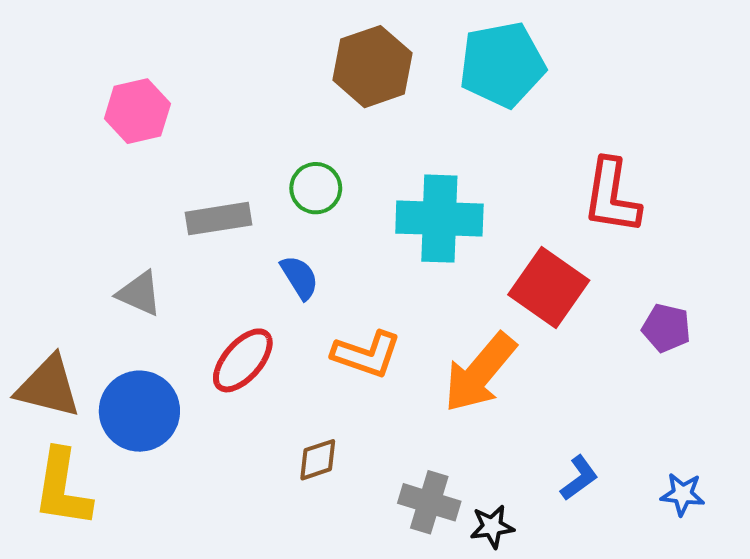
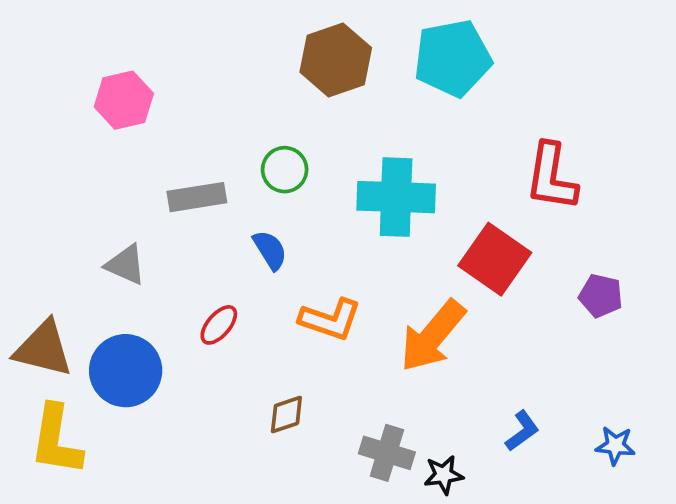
red ellipse: (243, 360) -> (219, 325), size x0.7

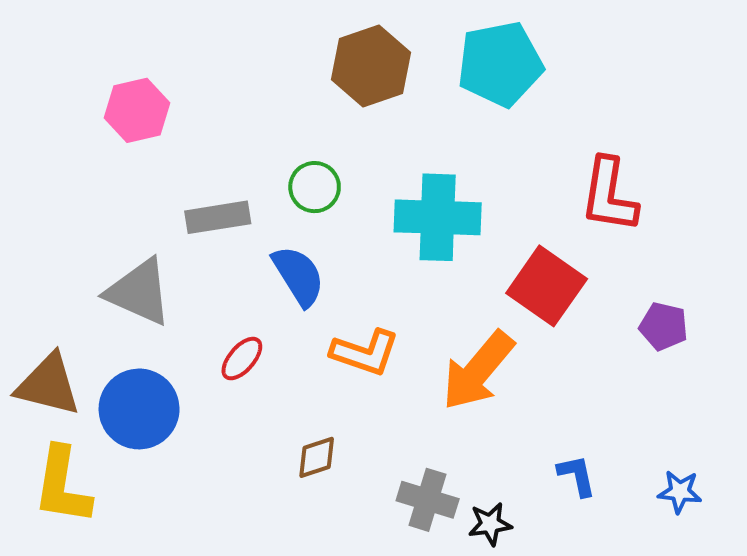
blue semicircle: (270, 250) -> (298, 276), size x1.4
gray triangle: (126, 265) -> (139, 292), size x1.5
blue L-shape: (522, 431) -> (577, 476), turned -66

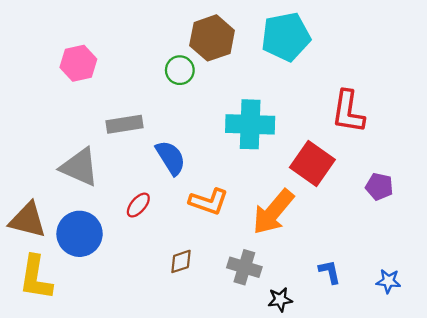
green circle: (315, 187) -> (180, 70), moved
gray cross: (428, 500) -> (244, 267), moved

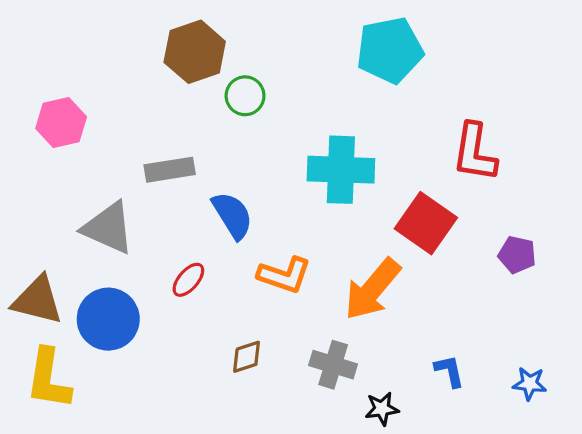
brown hexagon: (212, 38) -> (195, 52), moved
pink hexagon: (78, 63) -> (61, 123), moved

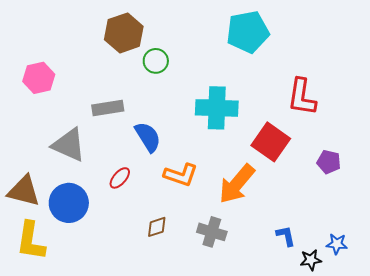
black star: (382, 409) -> (311, 260), moved

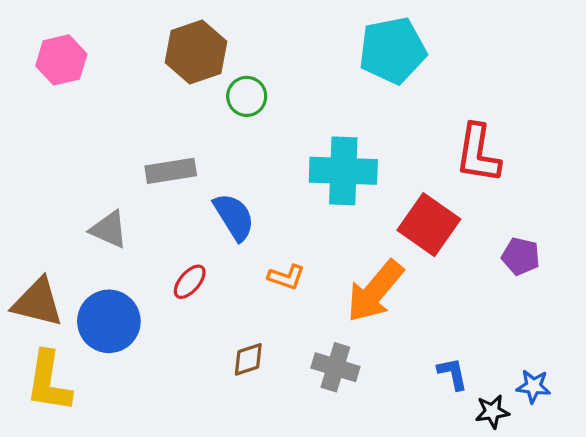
pink hexagon: (39, 78) -> (61, 60), moved
gray triangle: (69, 145) -> (109, 229), size x0.7
orange L-shape: (181, 175) -> (286, 277), size x0.7

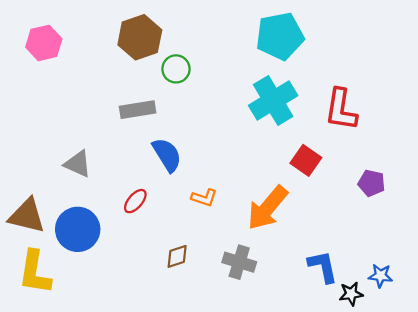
gray rectangle: (171, 171) -> (138, 110), moved
cyan cross: (343, 171) -> (273, 101), moved, turned -33
red square: (429, 225) -> (306, 160), size x0.7
blue L-shape: (453, 374) -> (323, 267), size x1.4

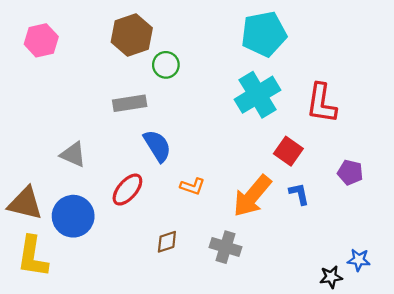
red ellipse: (135, 201) -> (127, 190), size x1.4
blue L-shape: (323, 267) -> (299, 194), moved, size x0.7

